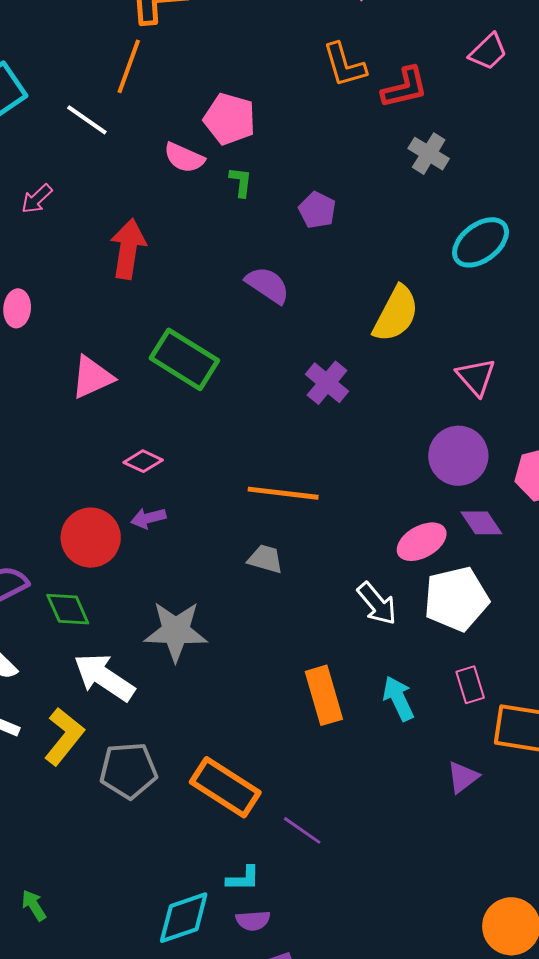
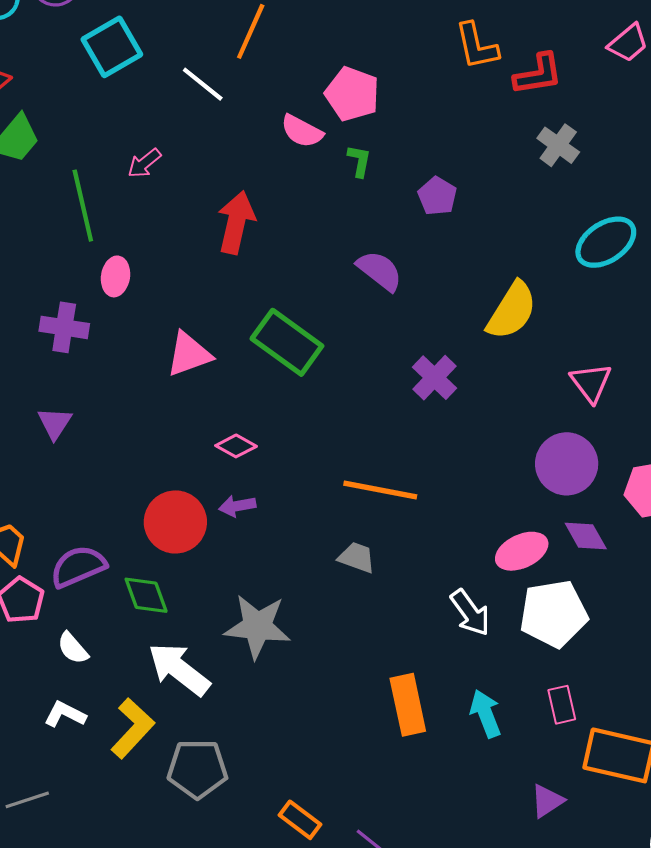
orange rectangle: (225, 787) -> (300, 820), moved, size x0.6

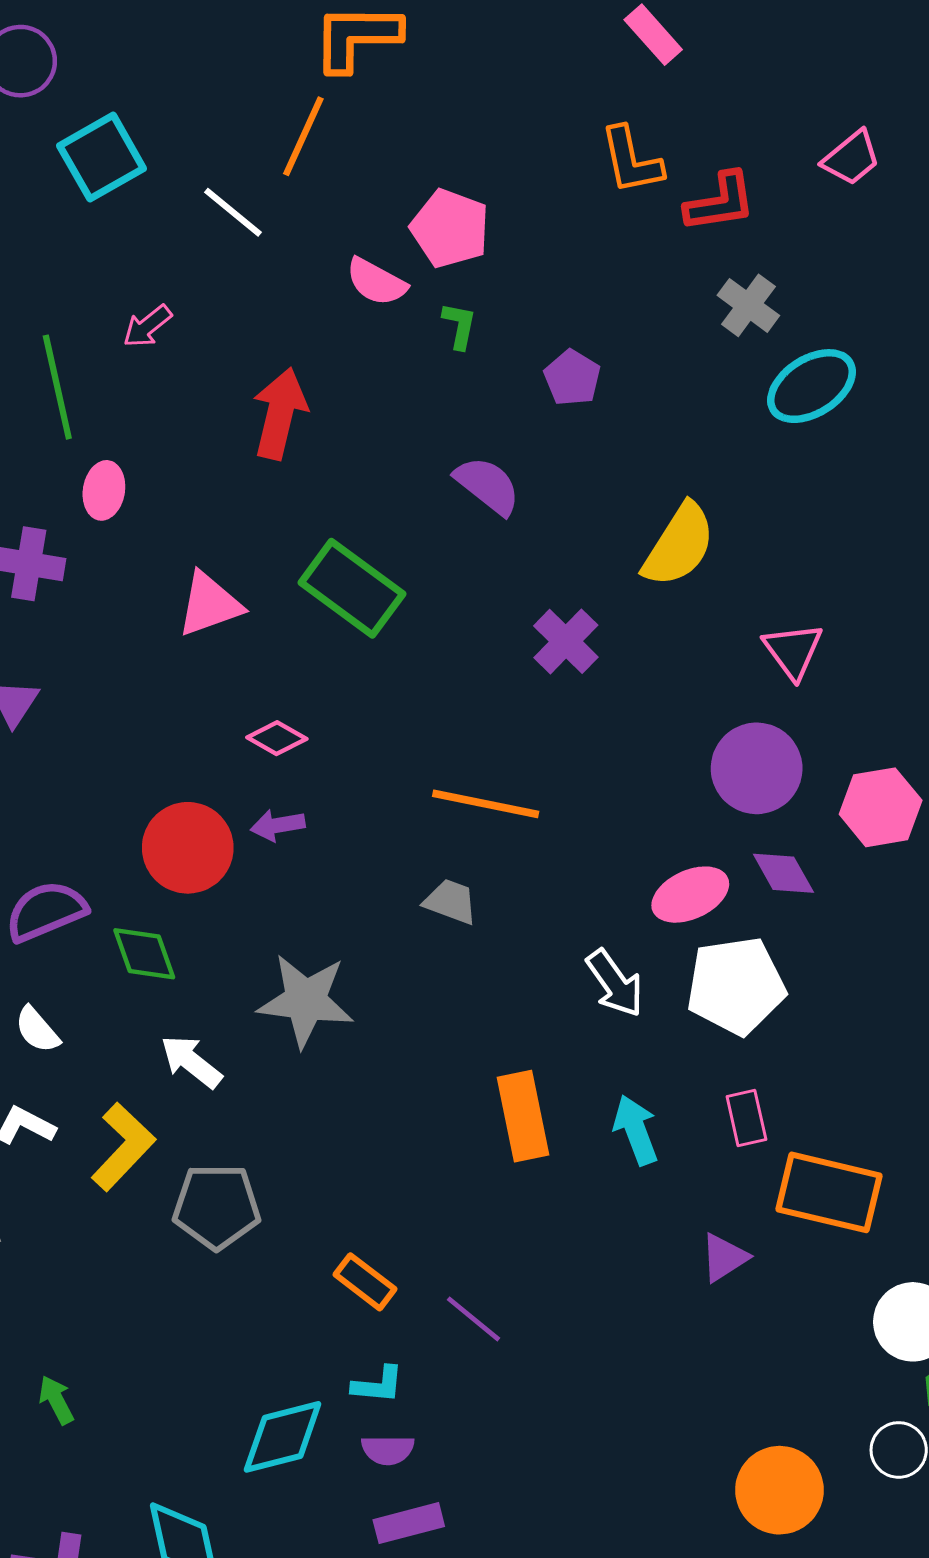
cyan ellipse: (606, 242) -> (812, 386), moved
white arrow: (179, 669) -> (191, 1062), size x0.7

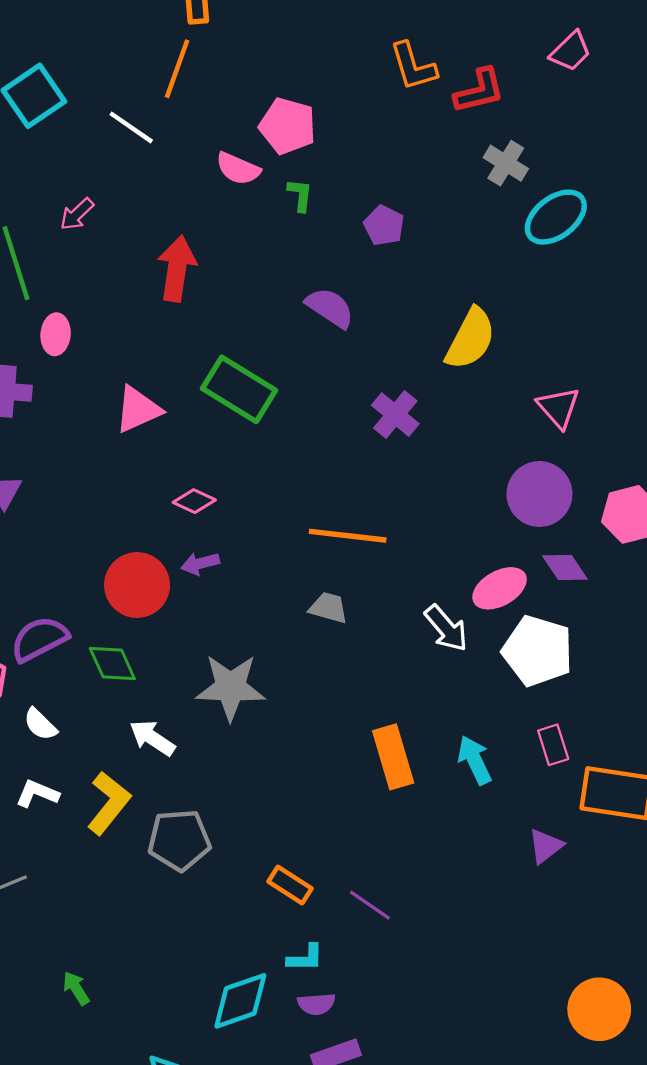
white arrow: (615, 983) -> (446, 628), moved
white pentagon: (736, 986) -> (538, 651), turned 30

